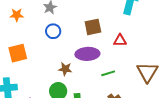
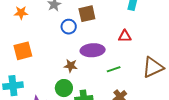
brown square: (93, 27) -> (87, 14), moved
blue circle: (53, 31) -> (69, 27), moved
brown triangle: (147, 72) -> (153, 67), turned 35

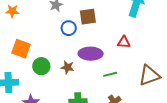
orange star: (21, 13) -> (12, 11), moved
orange square: (23, 51) -> (21, 49), turned 30
green circle: (64, 88) -> (41, 66), moved

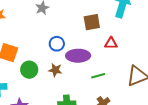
brown square: (88, 17) -> (92, 22), moved
blue circle: (69, 28) -> (57, 44), moved

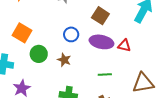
brown square: (92, 22) -> (100, 16), moved, turned 30
purple ellipse: (78, 56) -> (101, 42), moved

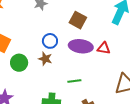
brown star: (64, 60) -> (45, 59), moved
green line: (105, 75) -> (74, 81), moved

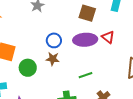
brown square: (78, 20) -> (87, 13), moved
red triangle: (104, 48) -> (108, 37), turned 40

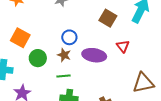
purple ellipse: (85, 40) -> (94, 55), moved
green line: (86, 75) -> (64, 76), moved

